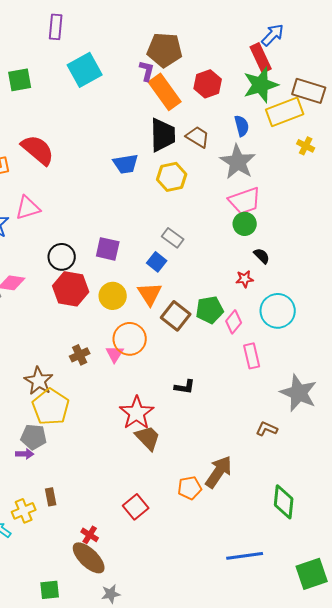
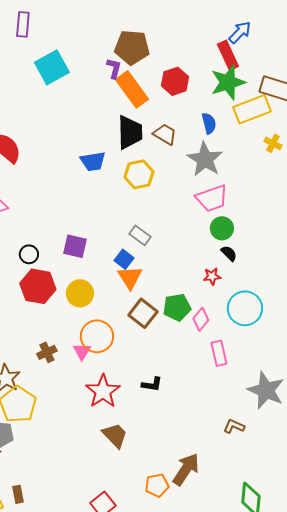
green circle: (245, 224) -> (222, 228), moved
black circle: (62, 257) -> (29, 254), size x0.7
orange triangle: (150, 294) -> (130, 277), moved
red star: (137, 413) -> (103, 391), moved

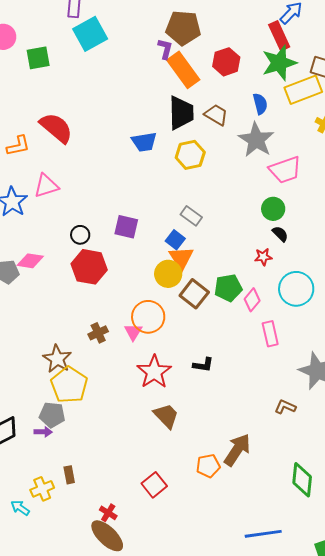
cyan square: (52, 67) -> (90, 34), moved
pink trapezoid: (212, 198) -> (285, 170), moved
yellow circle: (80, 293) -> (168, 274), moved

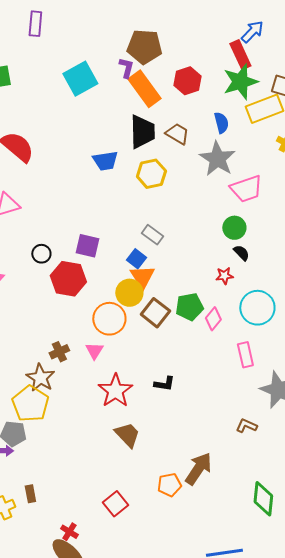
cyan square: (90, 34) -> (80, 79), moved
red hexagon: (89, 267) -> (68, 279), moved
orange circle: (148, 317) -> (109, 319), moved
pink rectangle: (270, 334) -> (245, 355), moved
brown star: (57, 359) -> (40, 378), moved

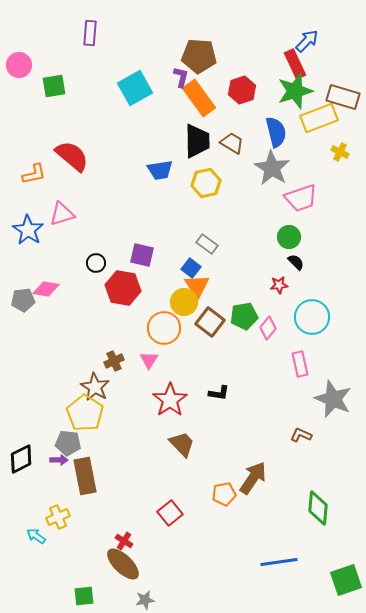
blue semicircle: (221, 123) -> (276, 132), size x1.4
brown rectangle: (30, 494) -> (85, 476), moved, size x2.0

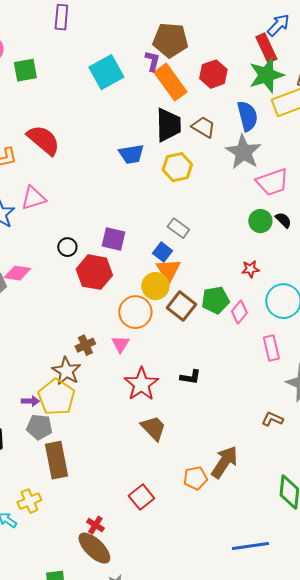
black semicircle: (296, 262) -> (283, 220), moved
purple arrow: (59, 460) -> (30, 401), moved

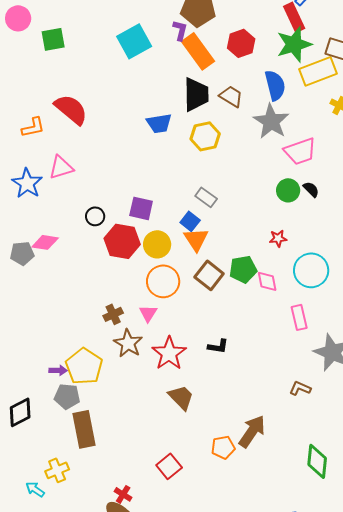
yellow circle: (155, 286) -> (157, 244), moved
pink diamond: (239, 312) -> (267, 281), turned -50
brown star: (66, 371) -> (128, 343), moved

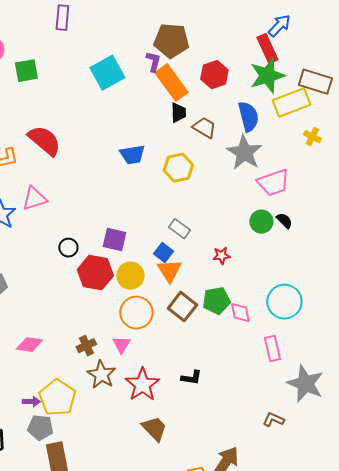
black trapezoid: (196, 94) -> (178, 113), moved, size x0.6
red star: (278, 238) -> (221, 256), moved
pink diamond: (45, 242) -> (29, 345), moved

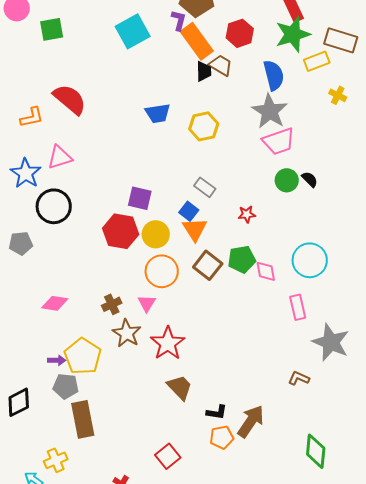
yellow rectangle: (291, 103) -> (317, 61), size x0.7
brown trapezoid: (204, 128) -> (221, 65), moved
pink trapezoid: (273, 183) -> (279, 141), moved
black circle: (68, 248) -> (54, 206), moved, size x1.8
black L-shape: (191, 378) -> (217, 412), moved

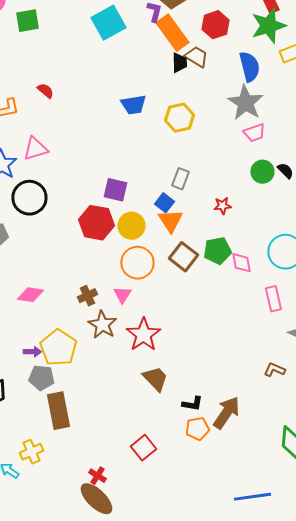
red semicircle: (70, 99) -> (45, 91), size x0.5
pink trapezoid: (279, 141) -> (254, 133), size x0.7
gray rectangle: (205, 187) -> (180, 179), turned 75

